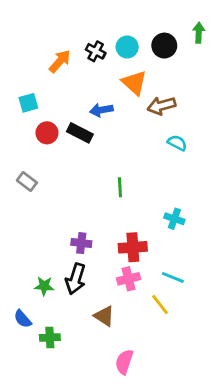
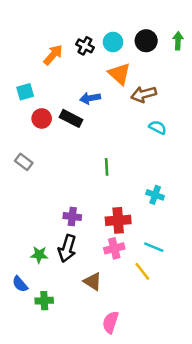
green arrow: (199, 33) -> (178, 41), moved

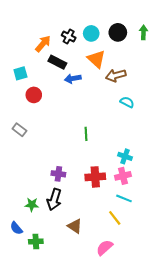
black rectangle: (71, 118) -> (57, 62), moved
pink cross: (114, 248) -> (123, 176), moved
pink semicircle: (110, 322) -> (105, 248), moved, turned 30

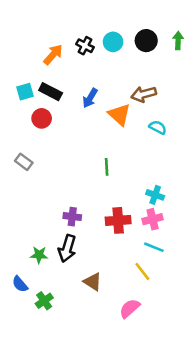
orange triangle: (96, 59) -> (119, 115), moved
black rectangle: (57, 62) -> (51, 92), moved
blue arrow: (73, 79) -> (90, 98), turned -49
green cross: (36, 241) -> (44, 301), turned -32

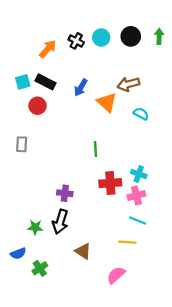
gray rectangle: (24, 162) -> (22, 144), turned 56
red cross: (118, 220) -> (110, 183), moved
yellow line: (142, 271) -> (127, 242), turned -48
blue semicircle: (20, 284) -> (18, 254), turned -70

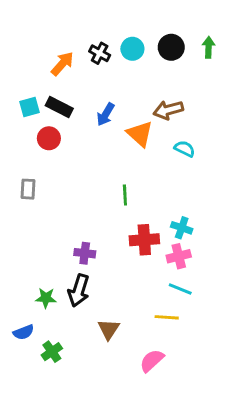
brown triangle: (83, 251) -> (109, 329), turned 30

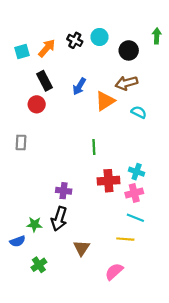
black circle: (171, 47) -> (129, 50), moved
cyan square: (29, 107) -> (22, 52), moved
black rectangle: (59, 107) -> (44, 81), turned 36
orange triangle: (140, 134) -> (105, 101), turned 45
blue semicircle: (24, 332) -> (18, 241), moved

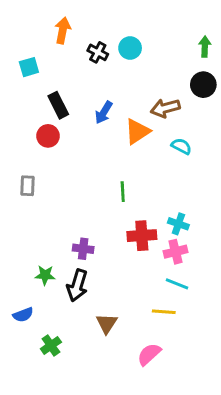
orange arrow: (47, 48) -> (63, 30), moved, turned -30
black circle: (129, 50) -> (203, 85), moved
green star: (34, 224) -> (45, 275), moved

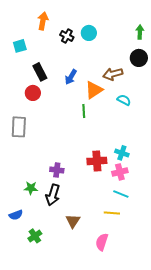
gray rectangle: (27, 186) -> (19, 127), size x1.5
green line: (123, 192) -> (84, 111), moved
pink semicircle: (149, 354) -> (102, 242), turned -30

